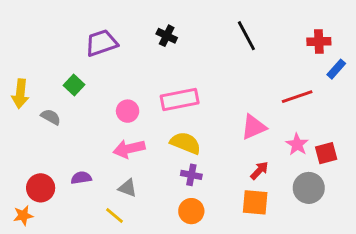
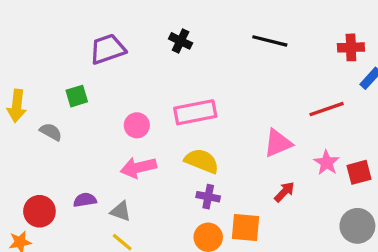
black line: (246, 36) -> (270, 41), turned -48
green square: (74, 85) -> (77, 96), turned 30
gray triangle: (128, 188) -> (121, 211), moved
gray circle: (309, 188) -> (357, 226), moved
orange square: (255, 202) -> (245, 227), moved

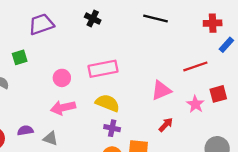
red square: (359, 172) -> (218, 94), moved

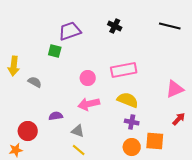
green square: (20, 57) -> (55, 51), moved, turned 32
purple semicircle: (25, 130) -> (56, 116), moved

